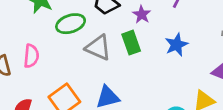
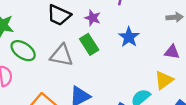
green ellipse: (71, 24) -> (23, 51), moved, turned 65

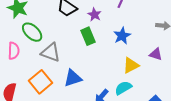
gray triangle: (62, 55) -> (51, 52), moved
yellow triangle: (164, 80) -> (131, 65), moved

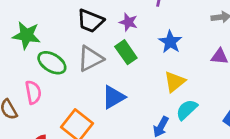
gray triangle: (51, 52) -> (90, 59), moved, turned -35
yellow triangle: (131, 65) -> (175, 82), moved
blue triangle: (73, 78) -> (113, 97), moved

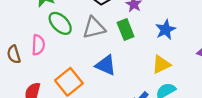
blue triangle: (113, 97) -> (106, 65), turned 40

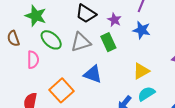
blue star: (166, 30) -> (142, 30), moved, turned -30
brown semicircle: (14, 54) -> (13, 38), moved

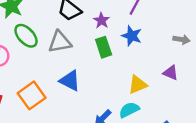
green rectangle: (108, 42) -> (104, 47), moved
yellow triangle: (141, 71) -> (138, 85), moved

